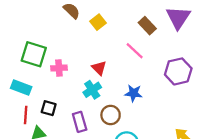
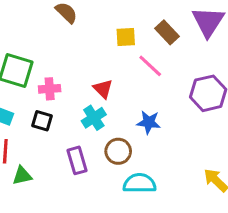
yellow square: (98, 22) -> (126, 37), moved, turned 35
black square: (49, 108) -> (42, 121), moved

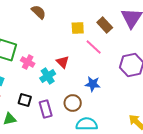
pink cross: (50, 89) -> (28, 62), turned 32
cyan cross: (94, 118) -> (48, 76), moved
black square: (42, 121) -> (25, 100), moved

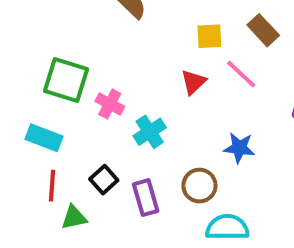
red triangle: (63, 62) -> (193, 82), moved, turned 32
black square: (25, 100) -> (104, 180), turned 32

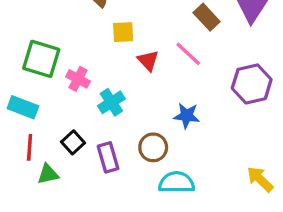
yellow square: (209, 36) -> (123, 32), moved
red triangle: (193, 82) -> (148, 61), turned -30

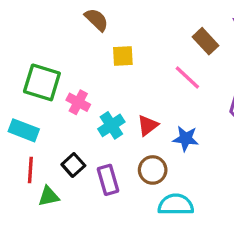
red triangle: (148, 61) -> (148, 125), moved, turned 35

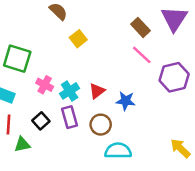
yellow square: (123, 56) -> (78, 39), turned -35
pink line: (187, 77) -> (142, 55), moved
pink cross: (78, 102) -> (45, 85), moved
purple rectangle: (108, 180) -> (70, 117), moved

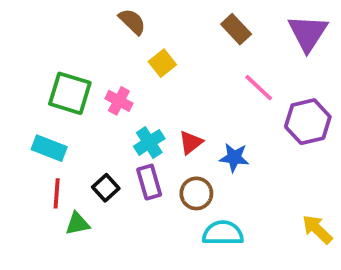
brown rectangle: (140, 27) -> (236, 29), moved
pink cross: (45, 85) -> (119, 101), moved

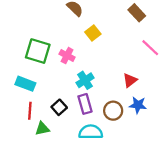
red triangle: (191, 142) -> (130, 80), moved
blue star: (234, 158) -> (138, 105), moved
cyan semicircle: (223, 233) -> (91, 132), moved

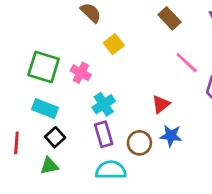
cyan rectangle: (25, 84) -> (45, 109), moved
black square: (59, 107) -> (55, 137), moved
red line: (30, 111) -> (16, 143), moved

